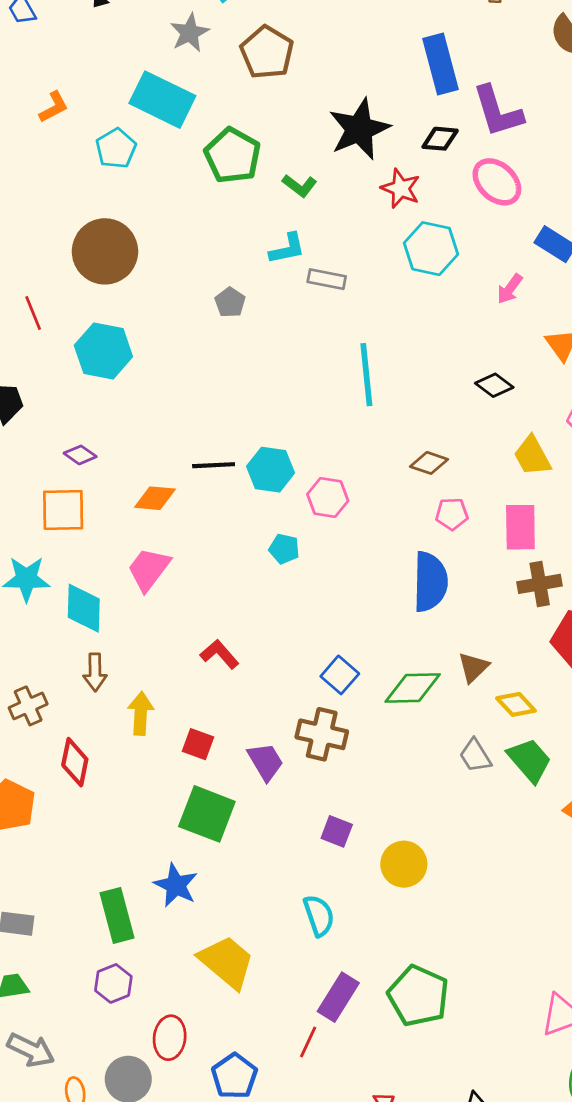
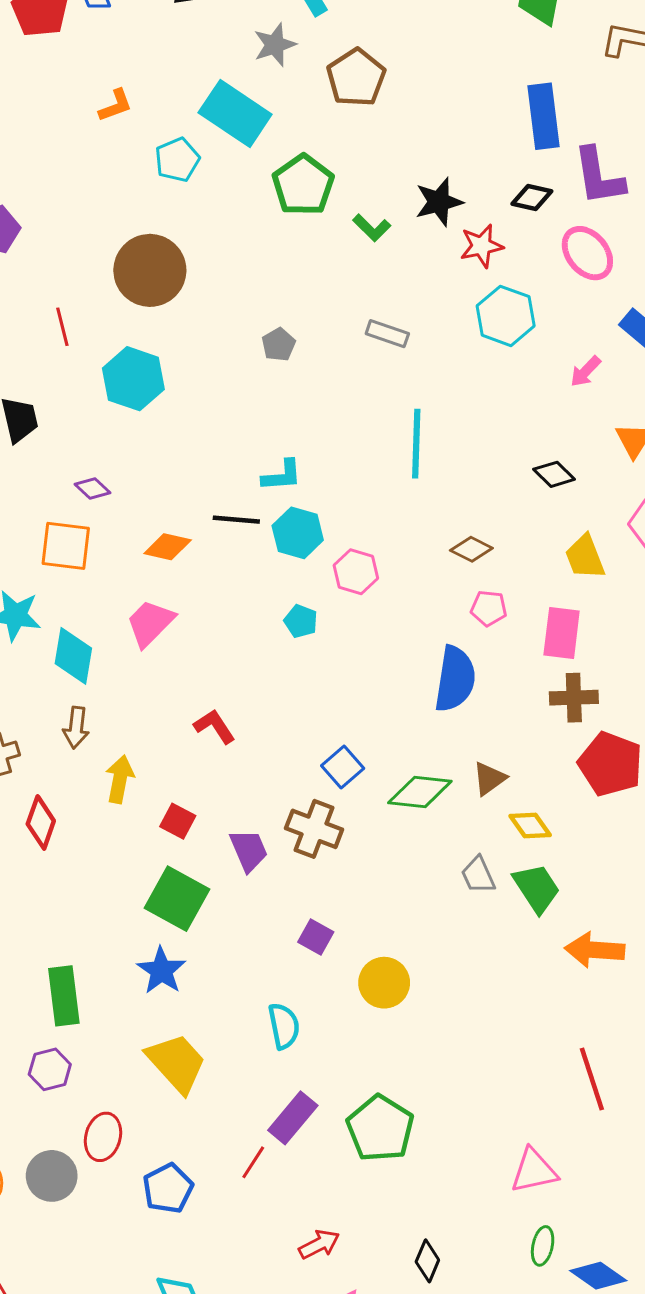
black star: (359, 129) -> (439, 202), moved, size x0.7
red star: (401, 188) -> (481, 246), turned 30
cyan L-shape: (287, 249) -> (282, 476), moved
blue star: (176, 885) -> (161, 971), moved

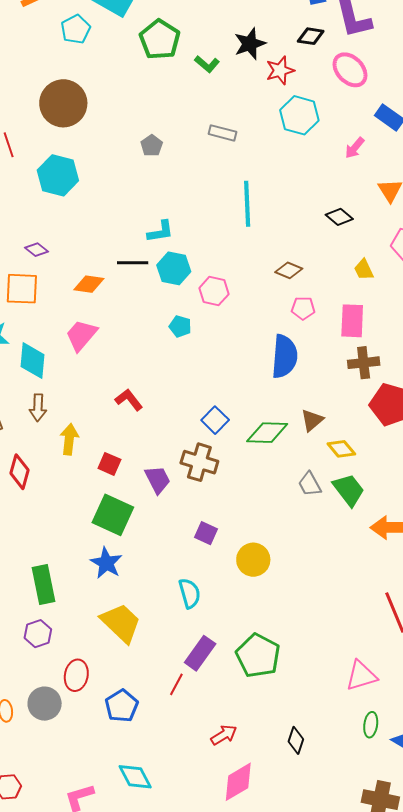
yellow trapezoid: (585, 557) -> (364, 270), size x0.7

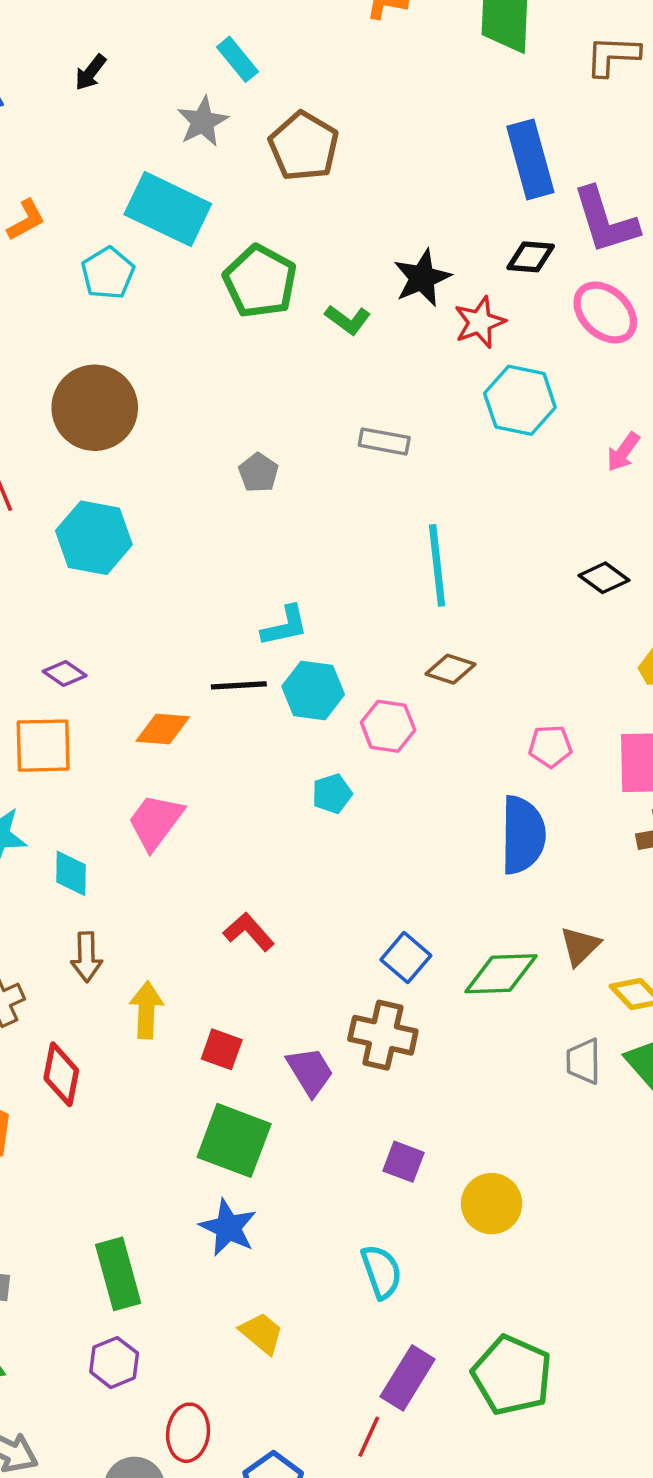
brown diamond: (289, 270) -> (450, 669), moved
cyan pentagon: (180, 326) -> (332, 794), turned -30
cyan diamond: (33, 361) -> (71, 873), size x0.7
gray trapezoid: (310, 484) -> (583, 1061), turned 32
yellow trapezoid: (121, 623) -> (262, 1333), size x0.6

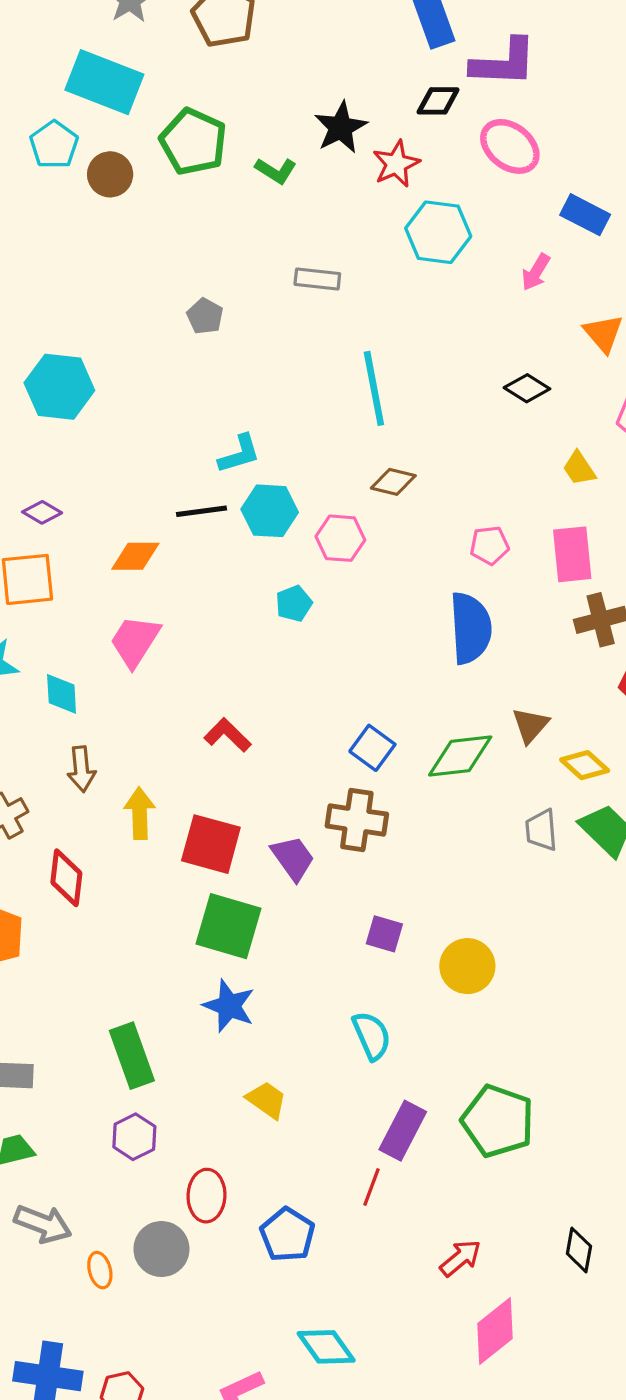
purple L-shape: (605, 220) -> (504, 63), turned -66
brown circle: (95, 408) -> (110, 174), moved, size x0.6
red square: (222, 1049) -> (211, 844), size x1.6

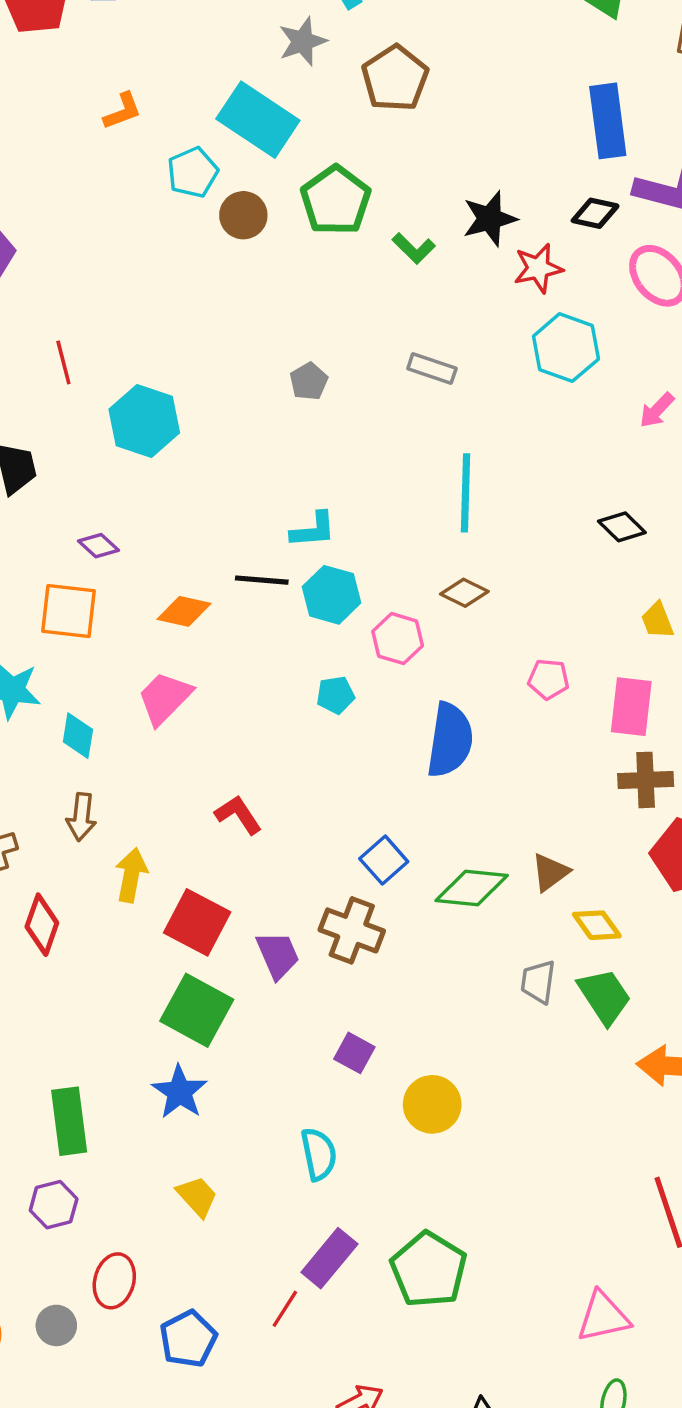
blue semicircle: (471, 628) -> (450, 740), moved
gray circle: (161, 1249) -> (56, 1325), size x0.7

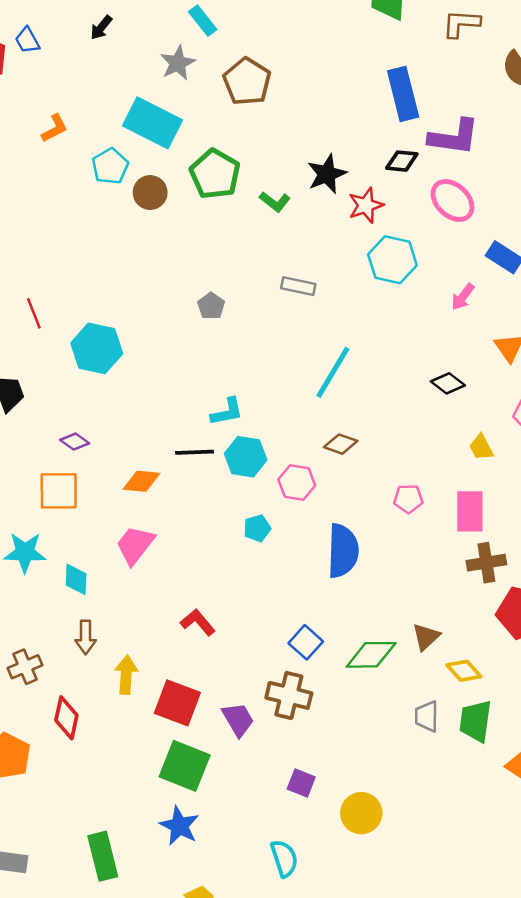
cyan line: (465, 493) -> (333, 372), turned 36
green trapezoid: (604, 996) -> (475, 721), turned -132

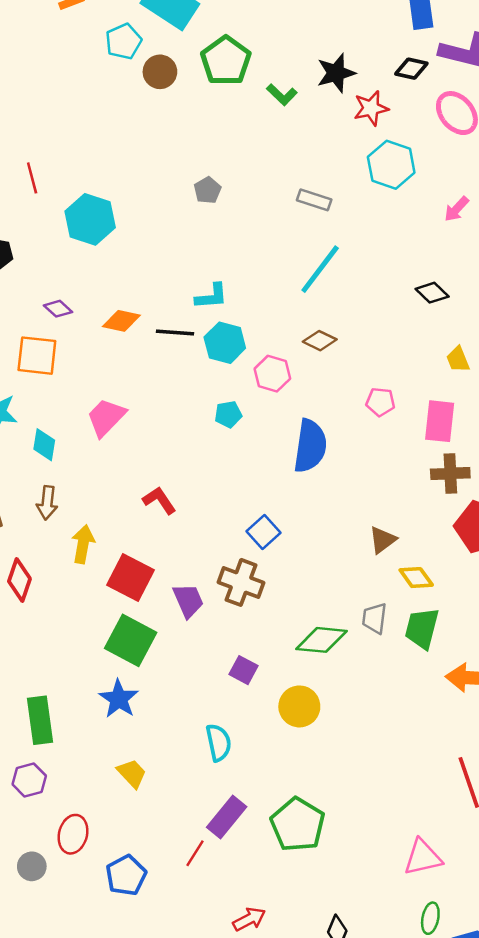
gray rectangle: (298, 286) -> (314, 200), moved
orange diamond: (141, 481) -> (121, 321), moved
green diamond: (371, 655) -> (322, 640), moved

